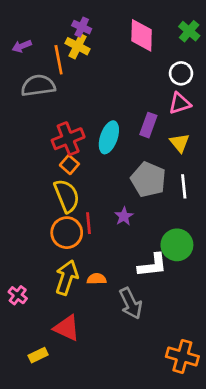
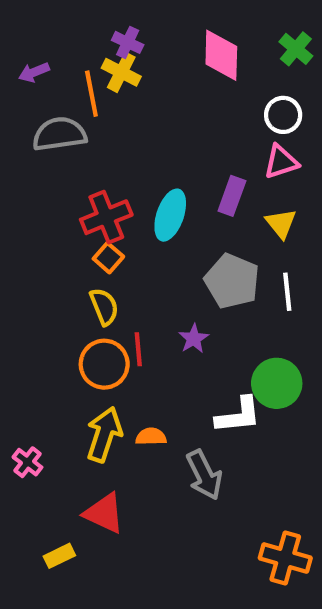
yellow semicircle: (67, 196) -> (104, 307), size x0.7

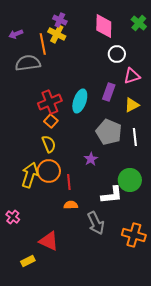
white circle: (283, 115) -> (117, 54), moved
yellow triangle: (281, 224) -> (132, 105), turned 42
red line: (138, 349) -> (69, 182), moved
yellow arrow: (104, 434) -> (30, 175), moved
orange cross: (285, 558) -> (134, 235), moved

